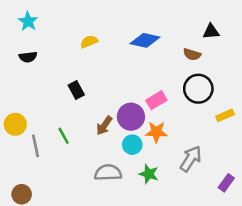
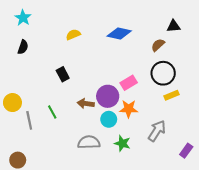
brown semicircle: (192, 54) -> (158, 45), turned 120
black semicircle: (28, 57) -> (23, 47), turned -64
yellow rectangle: (225, 115) -> (172, 95), moved
brown arrow: (104, 126) -> (86, 104), turned 63

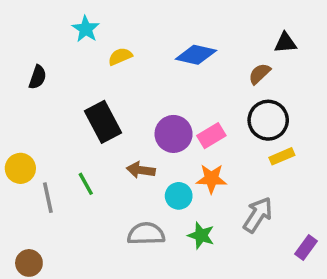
cyan star: (23, 18) -> (86, 29), moved
black rectangle: (63, 74) -> (103, 122), size x1.6
purple circle: (108, 96) -> (174, 134), moved

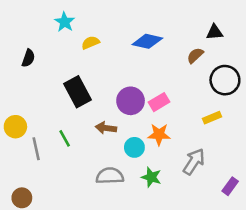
black circle: (268, 120) -> (225, 80), moved

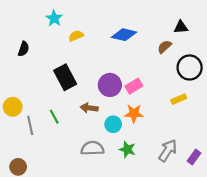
gray arrow: (194, 162) -> (168, 150), moved

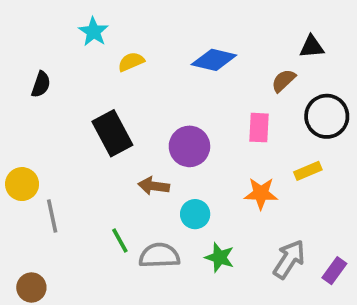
pink rectangle: (134, 86) -> (259, 128), moved, turned -56
orange star: (134, 113) -> (261, 193), moved
green line: (54, 117) -> (120, 240), moved

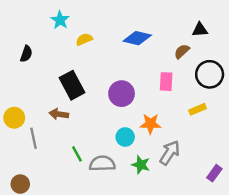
brown arrow: (154, 186) -> (59, 114), moved
orange star: (261, 193) -> (150, 124), moved
gray arrow: (289, 259) -> (170, 153), moved

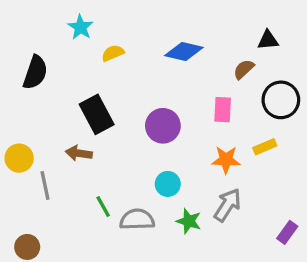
black semicircle: (26, 54) -> (35, 72), size x1.5
orange star: (150, 124) -> (226, 160), moved

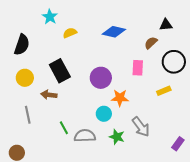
yellow circle: (19, 158) -> (25, 78), moved
orange star: (226, 160) -> (120, 98), moved
gray arrow: (228, 205) -> (141, 127), turned 110

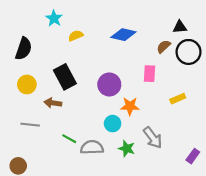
black circle: (174, 62) -> (189, 52), moved
gray line: (28, 115) -> (30, 125), turned -72
green line: (64, 128) -> (69, 139), turned -32

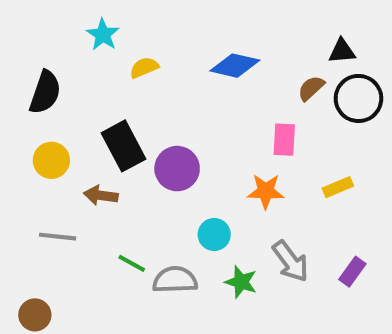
purple circle: (109, 84) -> (177, 169), moved
orange star: (130, 106) -> (266, 191), moved
purple rectangle: (193, 156) -> (352, 272), moved

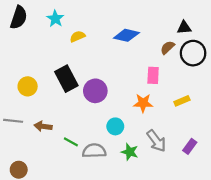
black semicircle: (45, 92) -> (19, 18), moved
brown arrow: (101, 195) -> (43, 126), moved
gray line: (58, 237) -> (13, 121), moved

